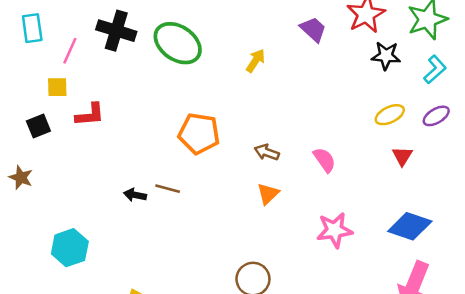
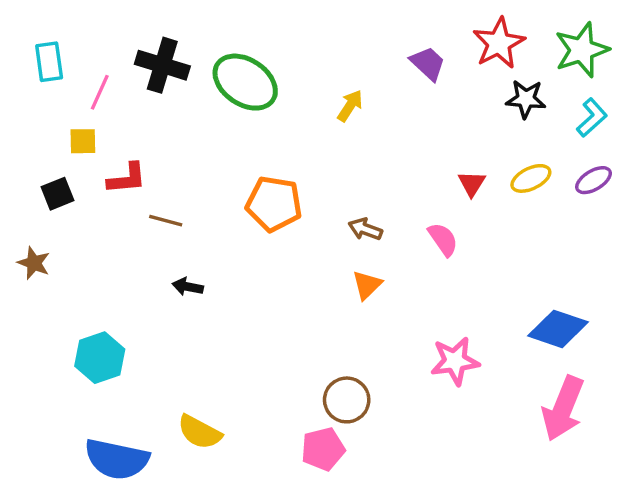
red triangle: (402, 156) -> (472, 184), moved
brown line: (168, 189) -> (166, 221), moved
pink star: (335, 230) -> (455, 361), moved

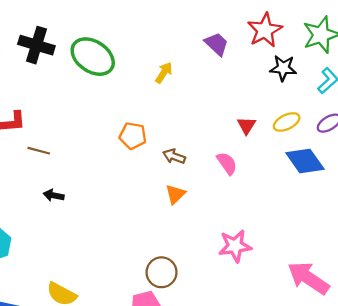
orange pentagon: (274, 204) -> (133, 136), moved, size x0.7
blue diamond: (558, 329) -> (305, 161), moved, turned 36
pink arrow: (563, 408) -> (308, 278), turned 102

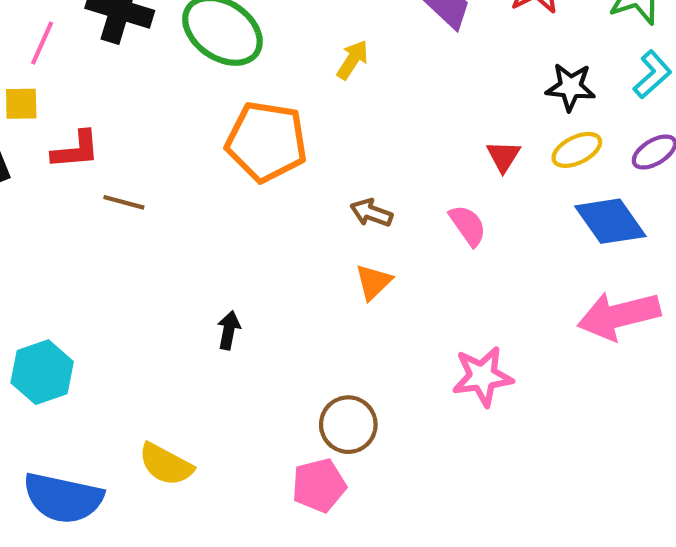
black star: (283, 68) -> (571, 87), moved
orange pentagon: (133, 136) -> (266, 142), moved, size x1.6
black arrow: (54, 195) -> (229, 330), moved, turned 90
pink arrow: (308, 278) -> (619, 316), moved, turned -48

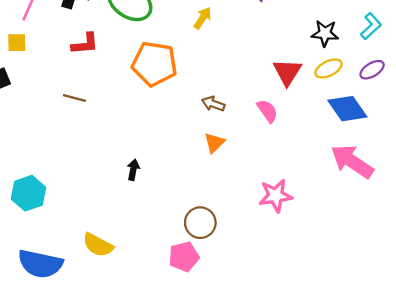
red L-shape: (76, 150) -> (85, 44), moved
red triangle: (503, 156) -> (287, 72), size x1.5
pink arrow: (619, 316) -> (352, 161), turned 48

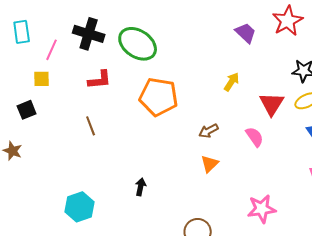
yellow arrow: (203, 18) -> (232, 82), moved
brown line: (74, 98) -> (91, 126), turned 54
brown arrow: (213, 104) -> (209, 131), turned -48
cyan hexagon: (29, 193) -> (80, 207), moved

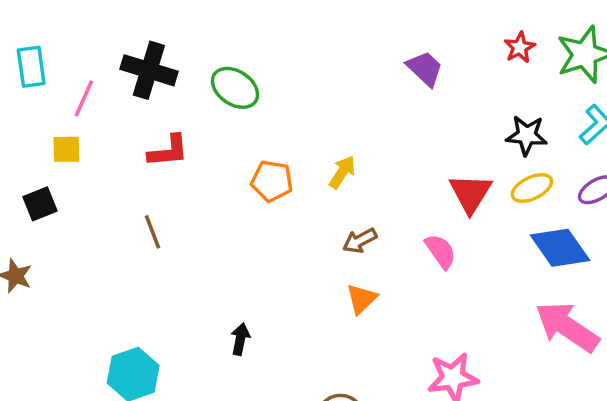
red star: (288, 21) -> (520, 47), moved, size x0.6
green ellipse: (138, 44) -> (235, 88), size x0.7
yellow arrow: (232, 82) -> (342, 172), moved
orange pentagon: (159, 97) -> (272, 181), size x0.6

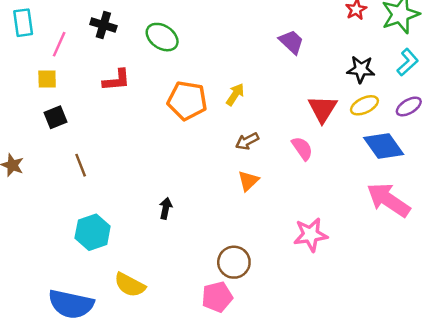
purple trapezoid: (425, 69) -> (291, 42), moved
black cross: (149, 70) -> (103, 25), size x0.7
orange pentagon: (272, 181) -> (187, 101), size x1.4
black square: (40, 204) -> (55, 117), moved
brown line: (152, 232) -> (81, 165), moved

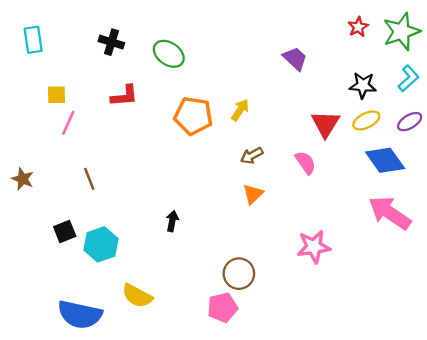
pink line: (59, 44) -> (68, 123), moved
black square: (55, 117) -> (65, 232), moved

